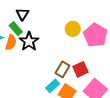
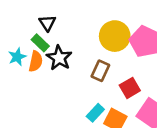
yellow circle: (73, 29) -> (115, 36), size x1.5
brown rectangle: (62, 69) -> (100, 71), moved

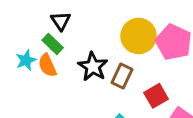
black star: (59, 58) -> (93, 67), moved
orange semicircle: (36, 61) -> (47, 65), turned 144

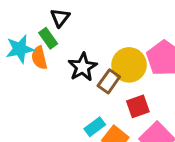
yellow circle: (139, 36) -> (129, 65), moved
cyan star: (26, 60) -> (20, 49), size x1.4

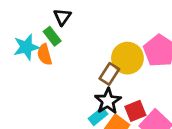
black star: (83, 67) -> (108, 101), moved
red square: (138, 106) -> (135, 111), moved

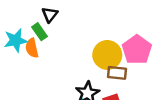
brown rectangle: (109, 74) -> (117, 73), moved, turned 60

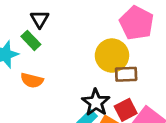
orange semicircle: (32, 48) -> (32, 80), moved, turned -54
pink pentagon: (137, 50) -> (137, 23), moved

